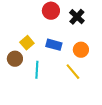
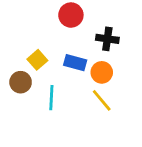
black cross: (77, 17) -> (107, 39), moved, turned -35
orange circle: (81, 50) -> (102, 72), moved

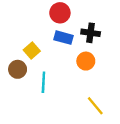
blue rectangle: (75, 63) -> (63, 38), moved
yellow line: (102, 100) -> (95, 106), moved

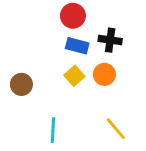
yellow square: (32, 50) -> (74, 76), moved
cyan line: (43, 82) -> (53, 130), moved

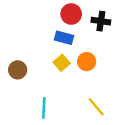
red circle: (73, 16) -> (71, 14), moved
black cross: (110, 40) -> (101, 21), moved

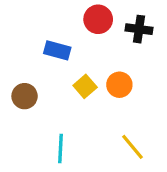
blue rectangle: (64, 38) -> (57, 50), moved

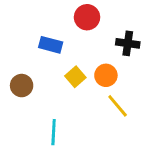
black cross: (139, 29) -> (128, 43), moved
yellow line: (132, 147) -> (118, 106), moved

